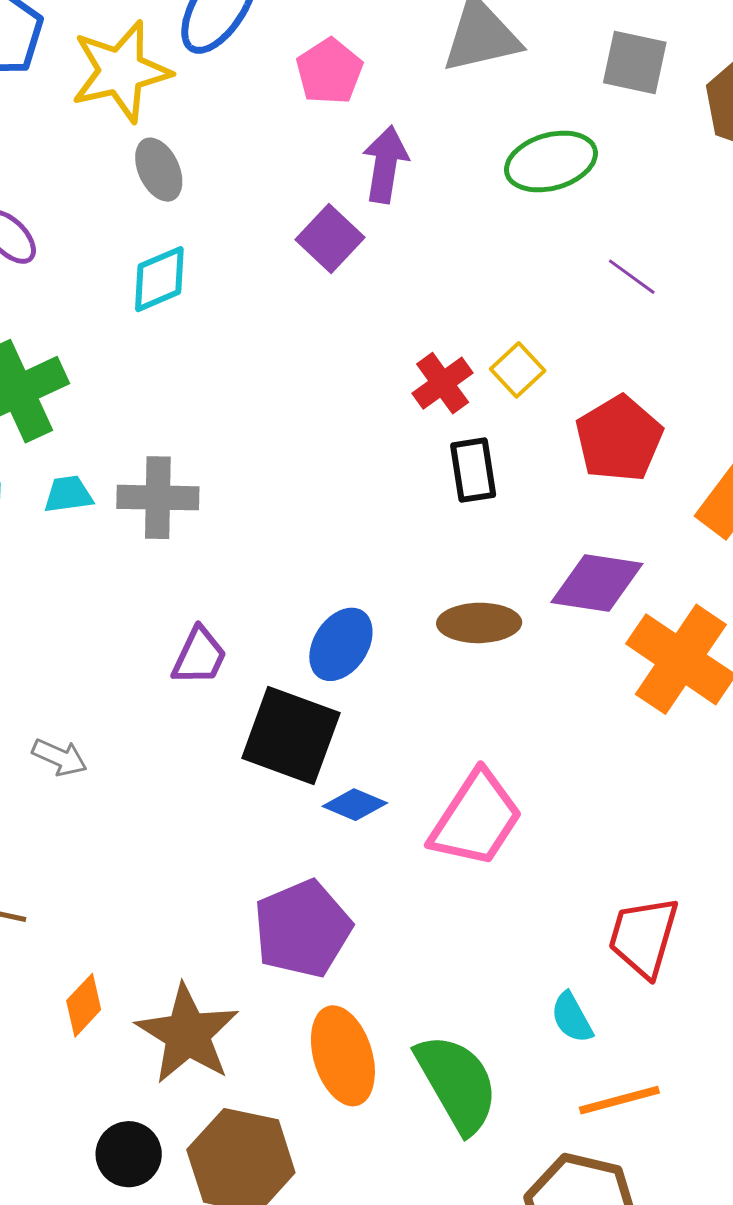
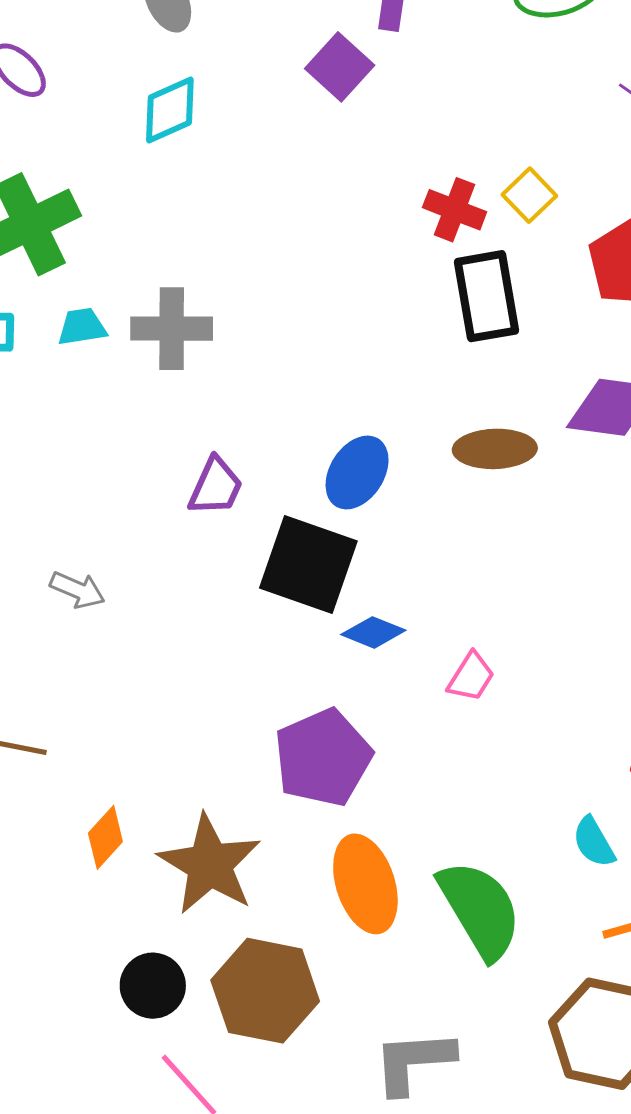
red cross: (443, 383) -> (455, 210), turned -32
black rectangle: (473, 470) -> (487, 296), size x1.4
pink trapezoid: (476, 819) -> (471, 677), moved, size x0.5

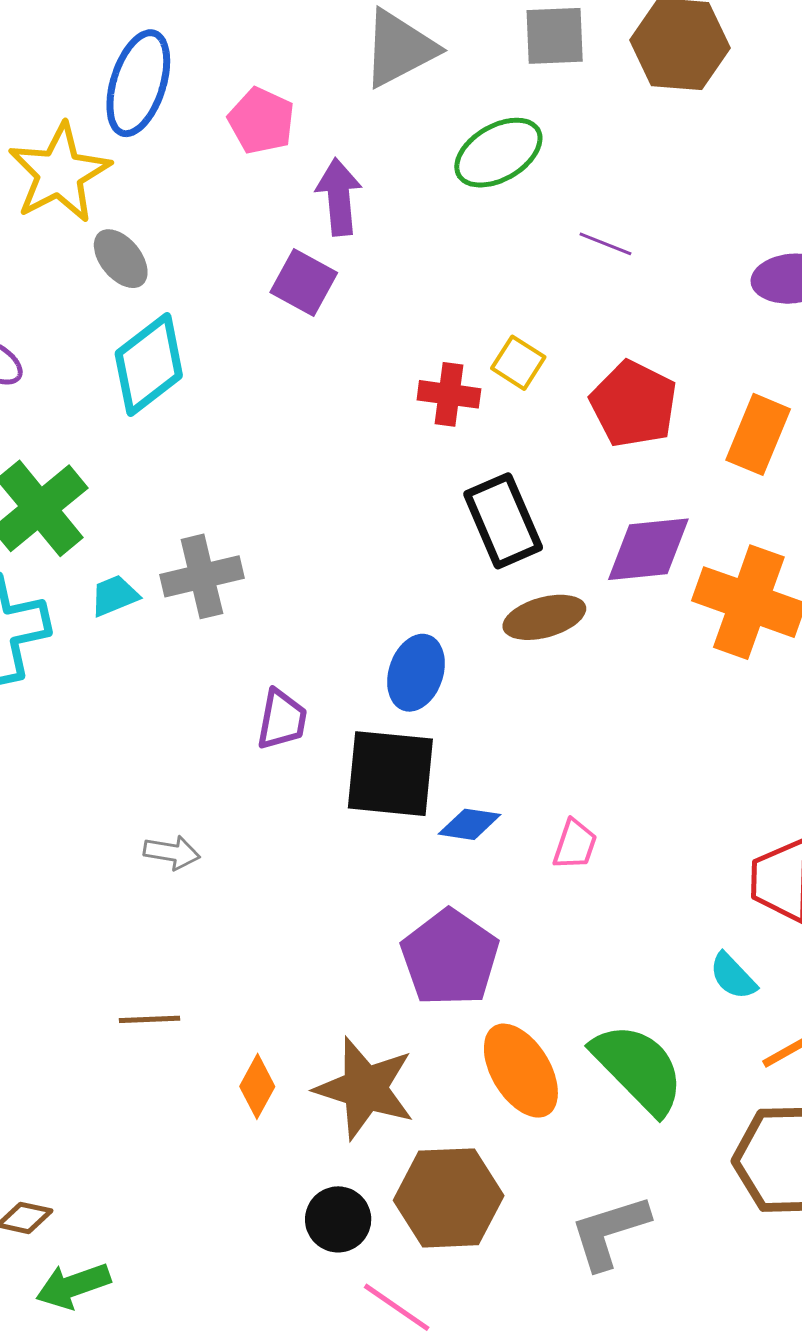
cyan diamond: (170, 110) -> (149, 364), size x1.4
black rectangle: (487, 296) -> (503, 521), moved

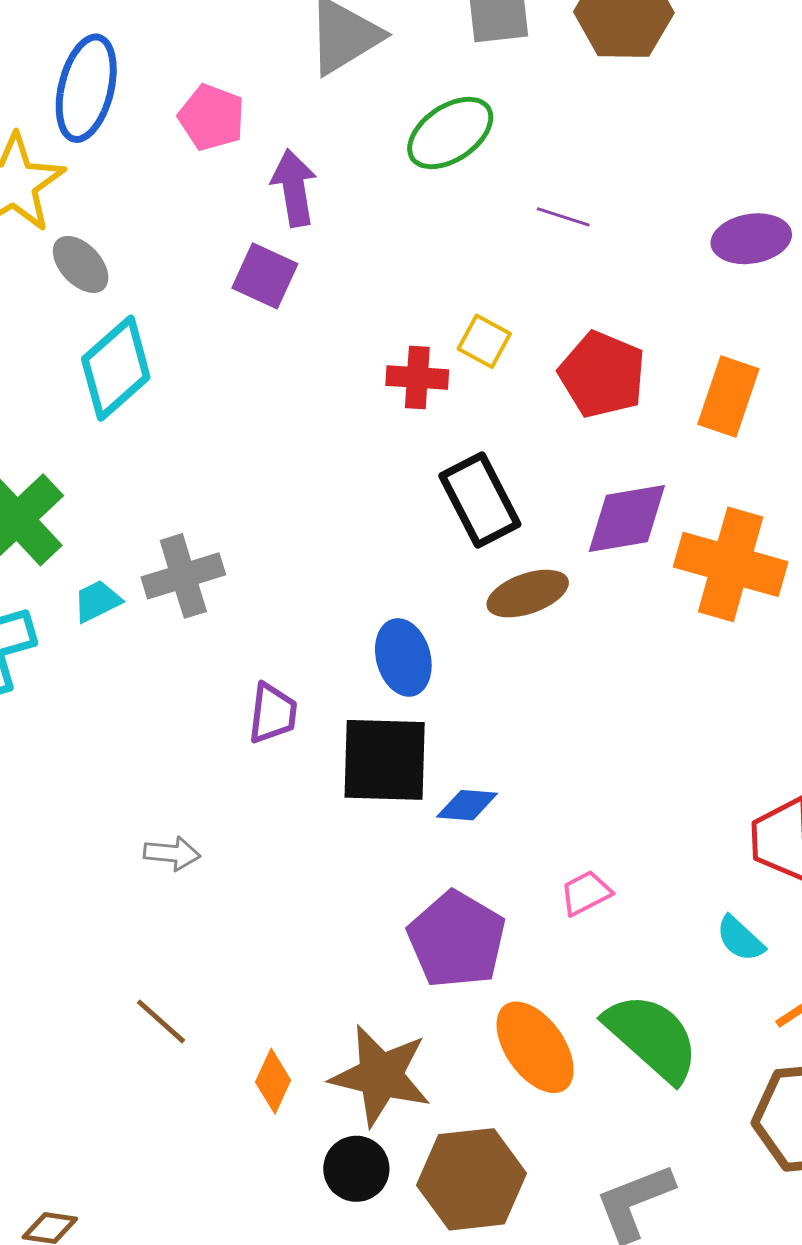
blue ellipse: (416, 673) -> (403, 657), turned -30
pink trapezoid: (575, 844) -> (586, 893), moved, turned -132
brown line: (149, 1019) -> (161, 1021), turned 48
black circle: (338, 1219) -> (356, 1169), moved

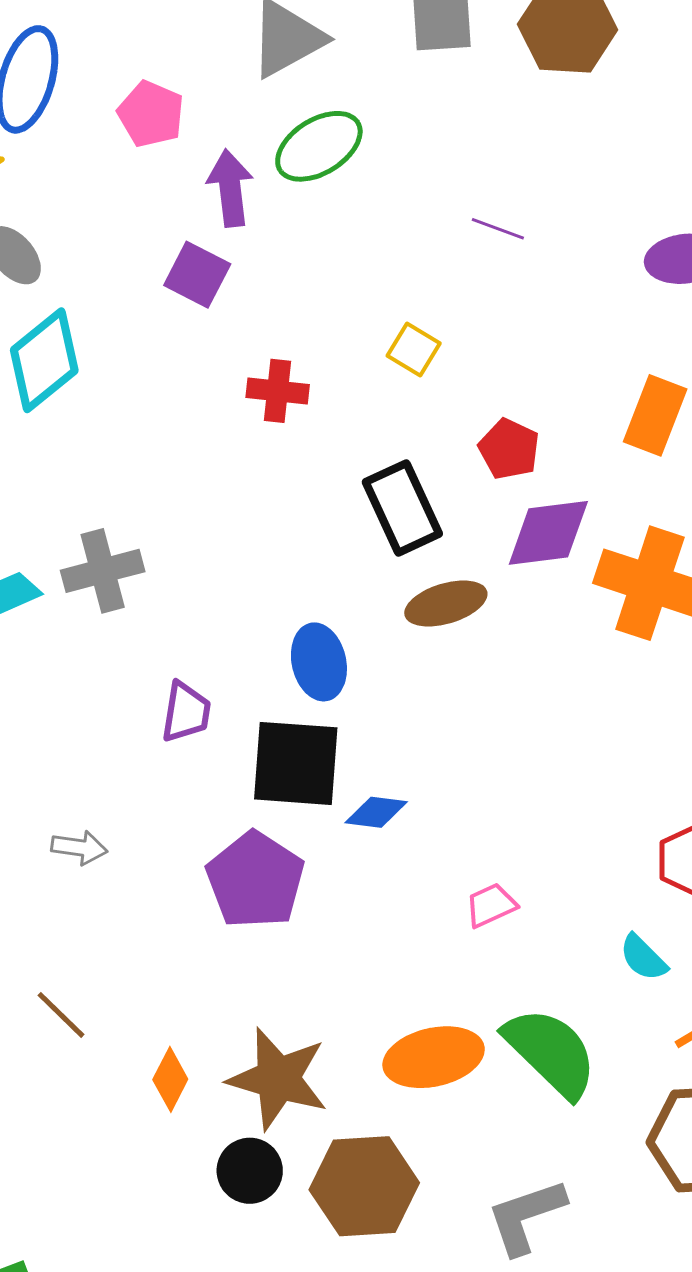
green ellipse: (450, 133) -> (319, 146), moved
red pentagon: (602, 375) -> (509, 449), moved, size x0.7
red cross: (417, 378) -> (278, 391), moved
purple pentagon: (457, 940) -> (255, 880), moved
orange ellipse: (535, 1047) -> (434, 1057), turned -70

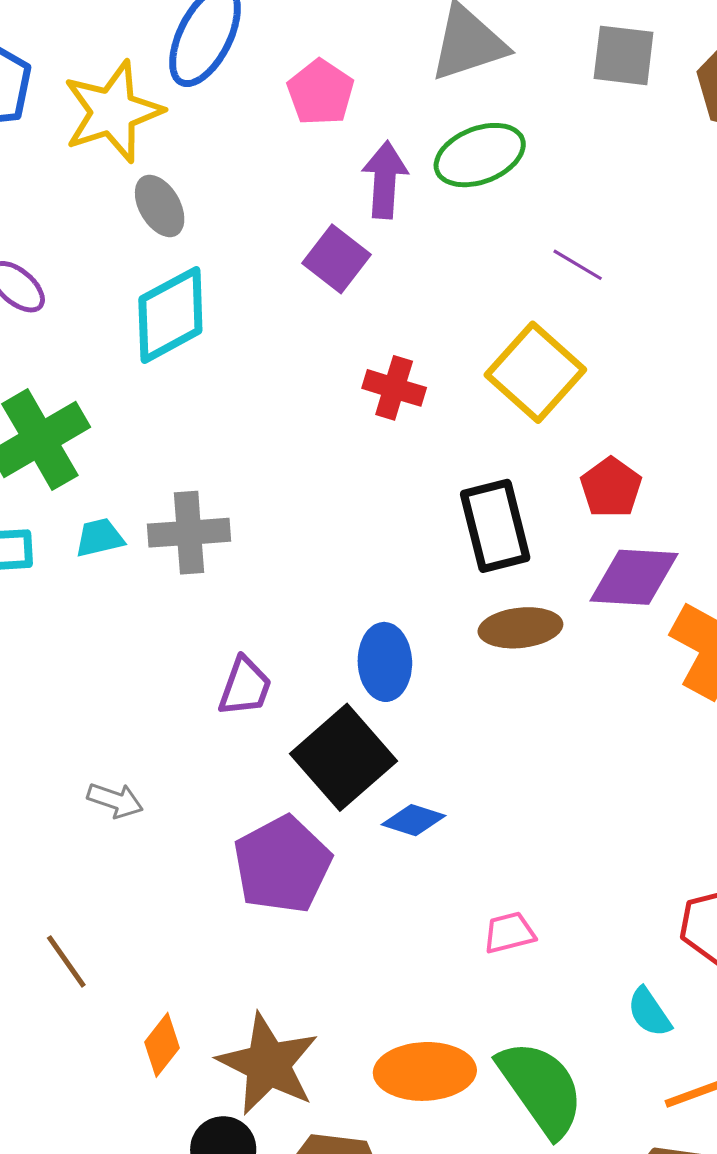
purple line: (498, 229) -> (578, 265), moved
yellow square: (414, 350) -> (535, 372), size x1.8
black square: (296, 763) -> (343, 757), turned 34

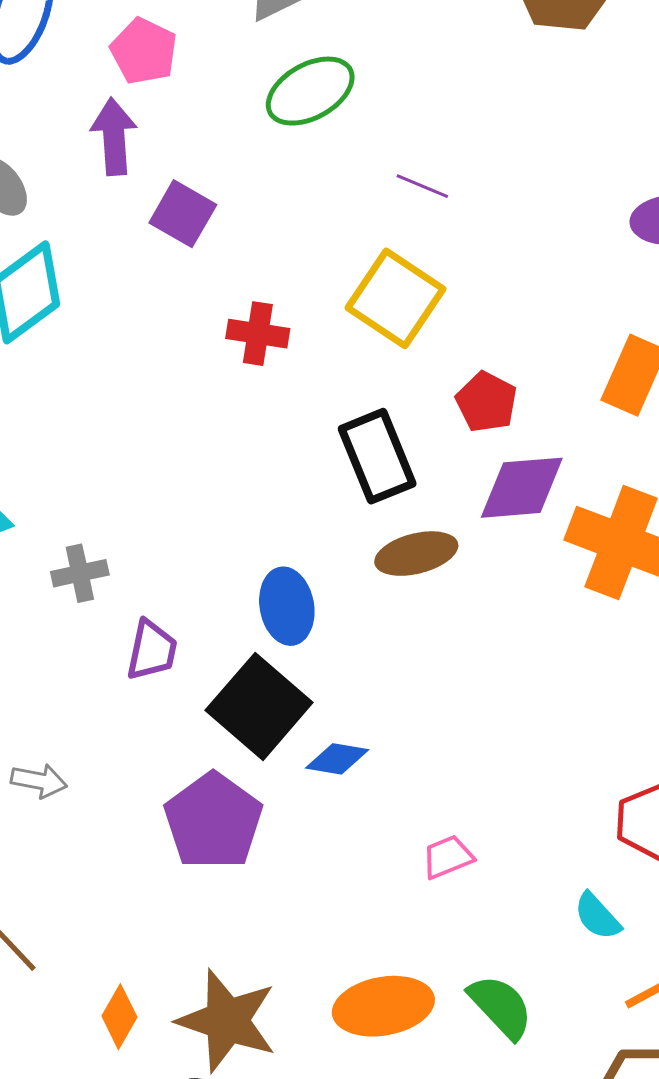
purple arrow: (385, 180) -> (114, 137), moved
gray cross: (189, 533) -> (80, 573), moved, size x0.7
green semicircle: (541, 1088) -> (501, 1007), size x0.7

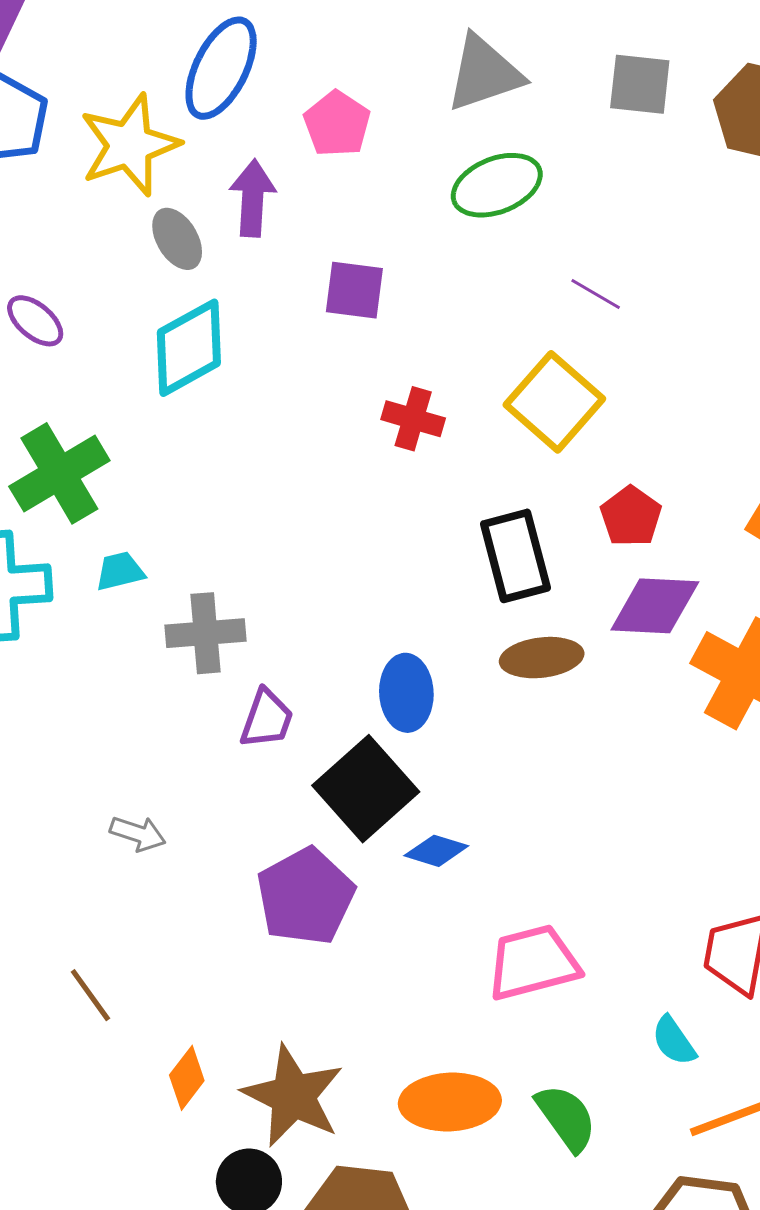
purple arrow: (114, 137) -> (253, 198), moved
purple square: (183, 214) -> (354, 290), turned -30
gray cross: (80, 573) -> (205, 633), size x1.4
pink trapezoid: (448, 857) -> (533, 963), size x1.8

